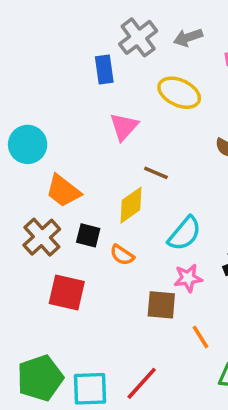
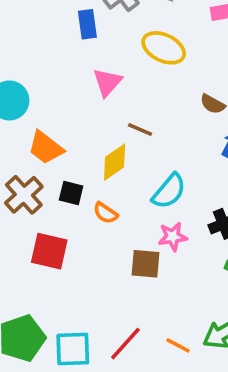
orange line: (201, 337) -> (178, 345), moved, turned -30

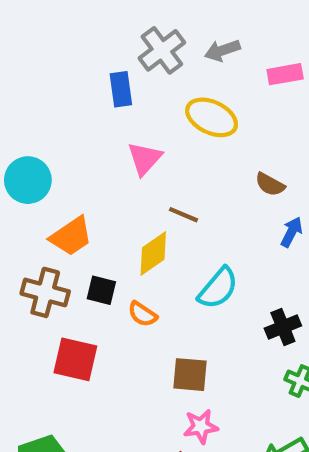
orange trapezoid: (46, 148) -> (71, 236), turned -72
brown cross: (24, 195) -> (45, 292), turned -33
pink star: (173, 237) -> (201, 426), moved

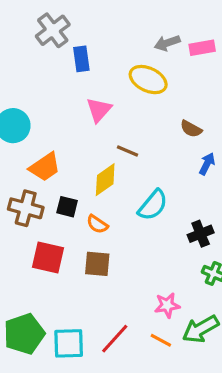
gray cross: (162, 50) -> (53, 30), moved
gray arrow: (222, 50) -> (167, 43), moved
brown square: (190, 375) -> (97, 264), moved
pink star: (201, 426) -> (167, 305), moved

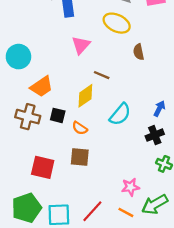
brown semicircle: (191, 129) -> (139, 52), moved, turned 49
blue arrow: (207, 164) -> (159, 109), moved
red square: (48, 258) -> (43, 167), moved

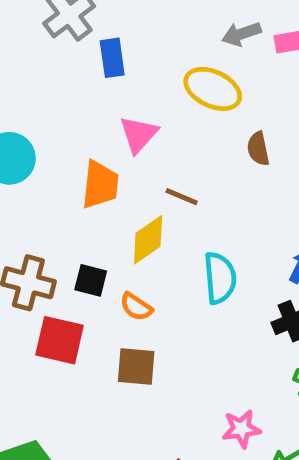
orange trapezoid: (42, 87) -> (100, 185), moved, turned -50
cyan semicircle: (120, 114) -> (220, 278), turned -45
red square: (43, 167) -> (60, 340), moved

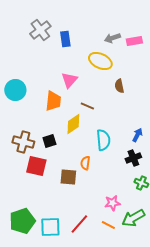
blue rectangle: (112, 58) -> (65, 39), moved
black square: (91, 280) -> (49, 141), turned -32
orange semicircle: (136, 307) -> (85, 163), moved, turned 64

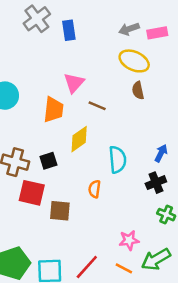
yellow ellipse: (100, 61) -> (134, 61), moved
brown line: (87, 106) -> (97, 106), moved
brown square: (68, 177) -> (60, 211), moved

